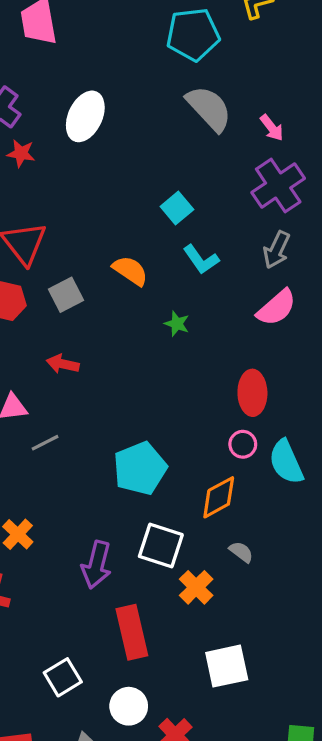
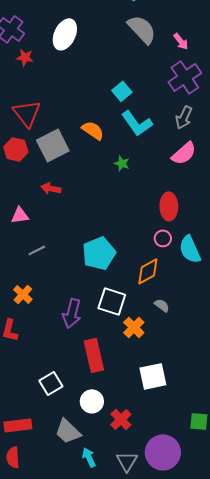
cyan L-shape: (201, 259) -> (137, 123), size x1.4
gray square: (66, 295) -> (53, 145), size x1.5
gray line: (45, 443) -> (37, 250), moved

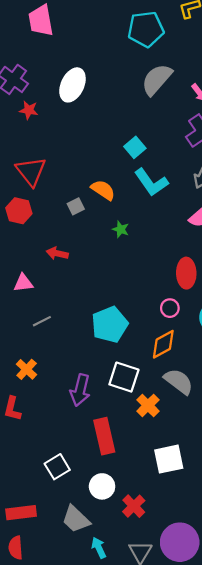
gray semicircle: (142, 29) -> (157, 79), turned -96
gray square: (53, 145) -> (76, 206), moved, size x0.5
green star: (122, 163) -> (121, 229), moved
pink circle: (163, 238) -> (170, 308), moved
gray semicircle: (162, 305) -> (179, 381), size x1.8

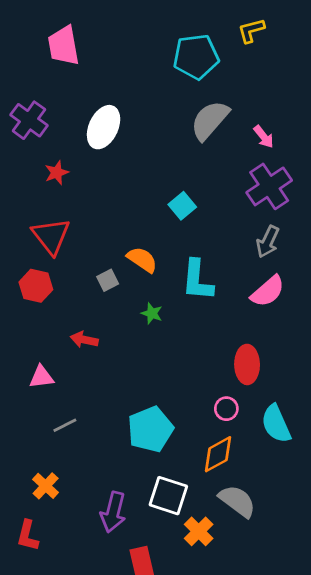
red star: (29, 110) -> (57, 173), moved, turned -30
cyan L-shape: (151, 182) -> (197, 280), moved, turned 40
green star: (121, 229) -> (152, 313), moved

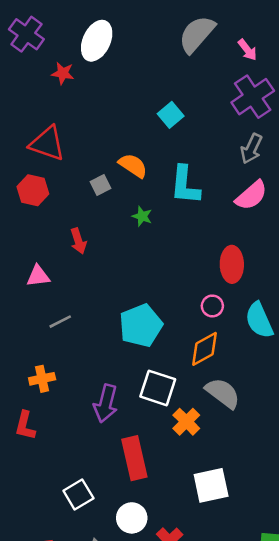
red star: (57, 173) -> (63, 73), moved, turned 30
red triangle: (51, 236) -> (47, 143), turned -33
red arrow: (84, 340) -> (78, 241), turned -120
orange cross: (46, 486) -> (42, 379), turned 35

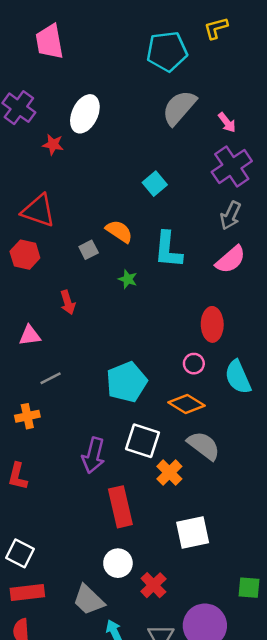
orange diamond: (205, 349) -> (187, 404), turned 60
orange cross: (42, 379) -> (27, 416), moved
white square: (78, 495) -> (20, 553), moved, turned -32

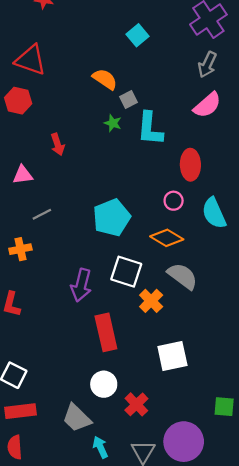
gray square: (89, 250) -> (129, 99), moved
cyan L-shape: (168, 250) -> (150, 129), moved

